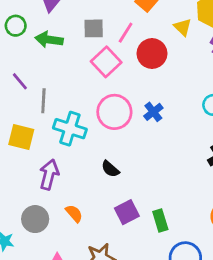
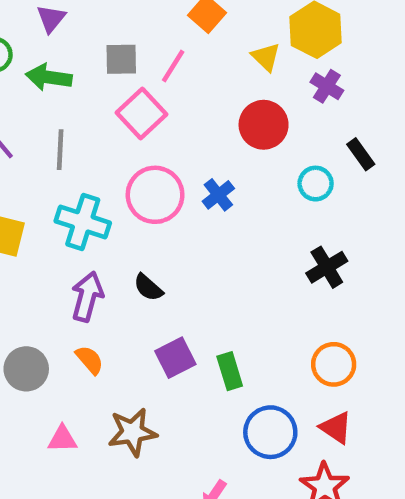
red circle: (152, 54) -> (264, 125), moved
gray line: (43, 101) -> (60, 150), moved
purple arrow: (49, 175) -> (87, 297), moved

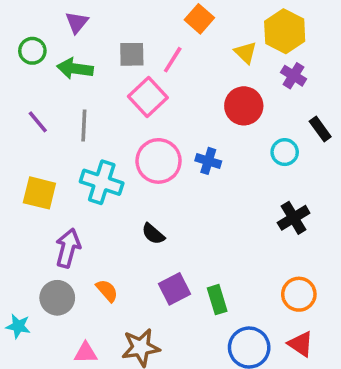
blue cross: (218, 195) -> (208, 161), turned -35
purple arrow: (87, 297) -> (68, 248), moved

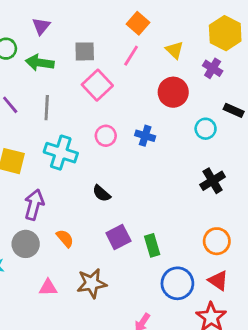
yellow hexagon: (285, 31) -> (225, 33), moved
pink line: (173, 60) -> (131, 56), moved
black rectangle: (320, 129) -> (234, 110), turned -30
pink circle: (159, 161) -> (106, 136), size x0.6

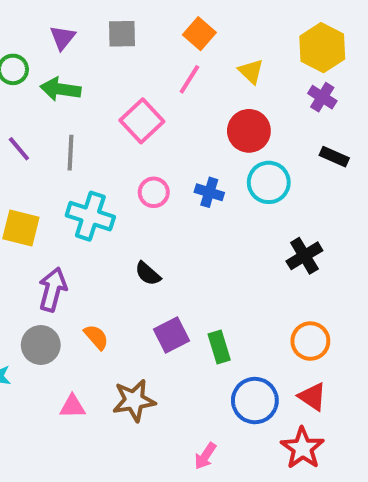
gray square: (85, 51) -> (122, 34), moved
purple cross: (213, 68) -> (322, 97), moved
cyan circle: (206, 129) -> (269, 182), moved, size x1.4

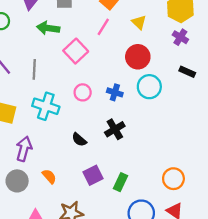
green arrow: (61, 89) -> (48, 28), moved
black cross: (304, 256) -> (115, 129), moved
green rectangle: (219, 347) -> (121, 182), turned 42

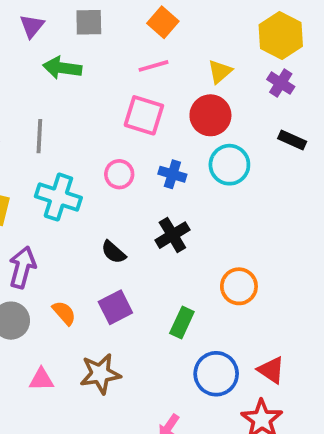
yellow triangle: (139, 22) -> (220, 72), moved, turned 35
pink line: (103, 27) -> (153, 66), turned 42
pink square: (76, 51) -> (144, 115), moved, turned -30
purple square: (93, 175) -> (115, 307), moved
orange circle: (173, 179) -> (239, 286), moved

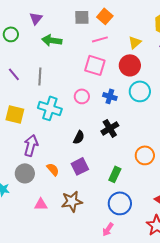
gray square: (89, 22) -> (82, 17), moved
black semicircle: (114, 252) -> (79, 137), turned -104
blue circle: (216, 374) -> (120, 203), moved

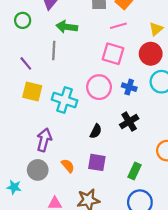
gray line: (40, 76) -> (54, 51), moved
pink circle: (82, 96) -> (99, 87), size x1.5
yellow square: (15, 114) -> (32, 91), moved
purple square: (80, 166) -> (97, 162), turned 36

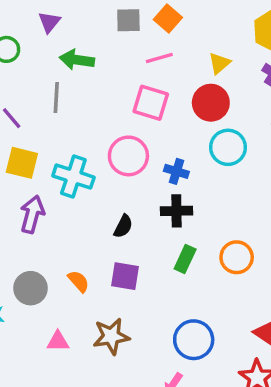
blue cross: (129, 87) -> (176, 171), moved
black cross: (129, 122) -> (176, 211), turned 30
purple arrow: (44, 140) -> (32, 214), moved
green rectangle: (135, 171) -> (185, 259), moved

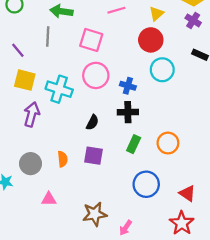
pink square: (151, 103) -> (91, 40), moved
orange semicircle: (79, 281) -> (63, 159), turned 35
brown star: (111, 336) -> (95, 214), moved
blue circle: (194, 340) -> (146, 184), moved

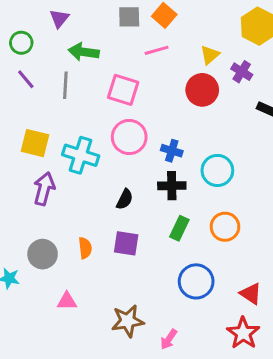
purple cross: (193, 20) -> (242, 72), moved
purple line: (18, 50) -> (26, 79), moved
cyan circle: (162, 70) -> (217, 170), moved

